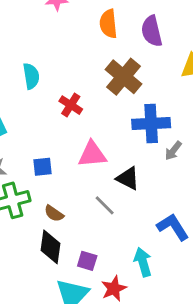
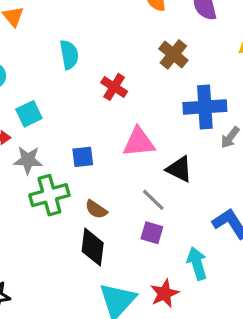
brown cross: (124, 77) -> (173, 54), size x0.7
purple square: (87, 261) -> (152, 233), moved

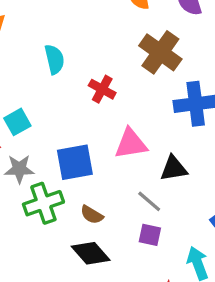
brown cross: (173, 54) -> (160, 52), size x1.4
blue square: (83, 157) -> (75, 162), size x1.6
black triangle: (179, 169) -> (174, 169), turned -32
black diamond: (93, 247) -> (91, 253), turned -45

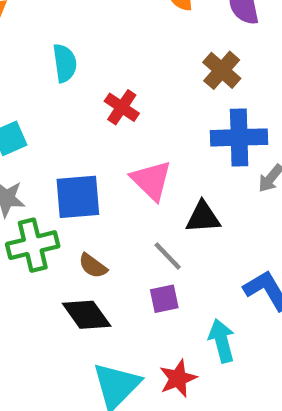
brown cross: (160, 52) -> (222, 70), moved, size x0.7
pink triangle: (131, 144) -> (151, 180), turned 48
purple square: (150, 235) -> (164, 299), turned -30

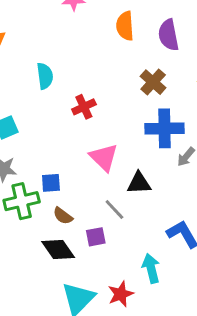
red cross: (122, 107) -> (84, 107), turned 30
blue square: (78, 197) -> (51, 183), moved, size x0.6
purple square: (164, 299) -> (96, 237), moved

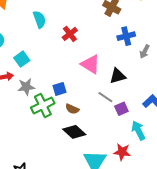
blue cross: (165, 128) -> (126, 36), size x0.7
purple square: (96, 237) -> (121, 109), moved
red star: (121, 294) -> (122, 152), turned -30

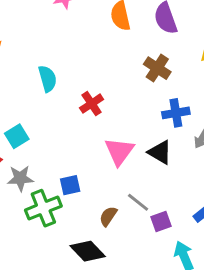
pink triangle: (90, 64) -> (119, 151), turned 30
black triangle: (118, 76) -> (160, 152), moved, turned 42
brown semicircle: (72, 109) -> (108, 216), moved, turned 96

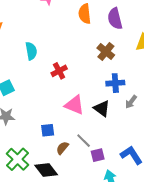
pink triangle: (119, 151) -> (74, 105), turned -50
blue square: (70, 185) -> (48, 130), moved
green cross: (43, 208) -> (17, 159), moved, turned -30

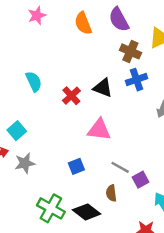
brown cross: (106, 52) -> (130, 51), moved
blue cross: (115, 83) -> (137, 80), moved
black triangle: (102, 108) -> (103, 88), moved
brown semicircle: (62, 148) -> (111, 193), moved, turned -32

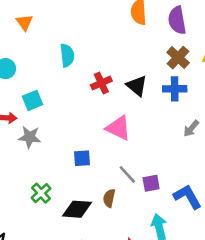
purple square: (140, 180) -> (151, 183), moved
green cross: (51, 208) -> (41, 193), size x0.7
black diamond: (87, 212) -> (77, 209), turned -52

